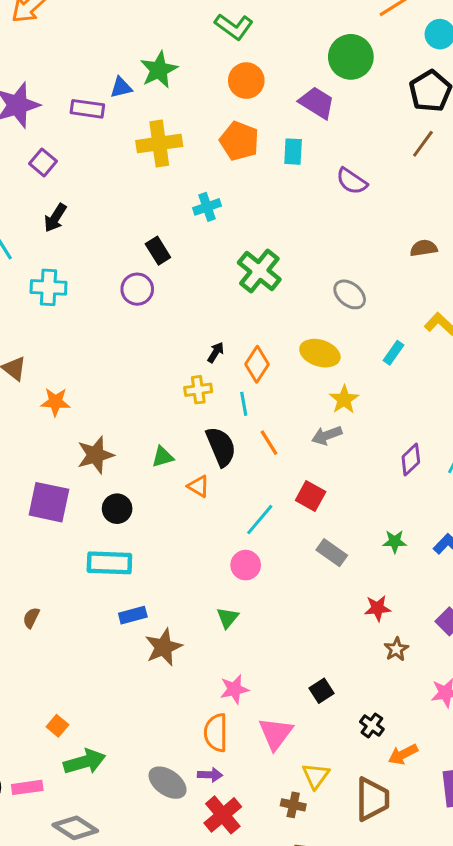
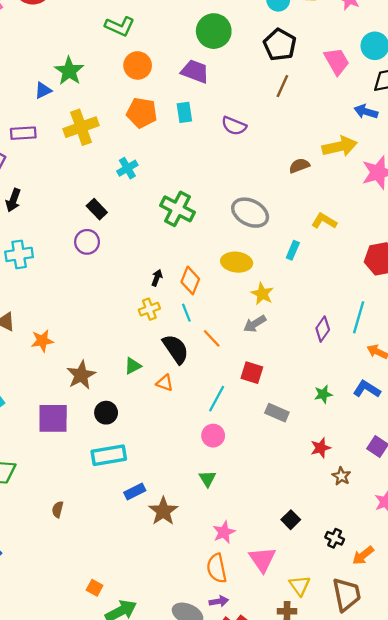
purple rectangle: (87, 109) -> (23, 133), moved
gray ellipse: (350, 294) -> (250, 213), size x1.4

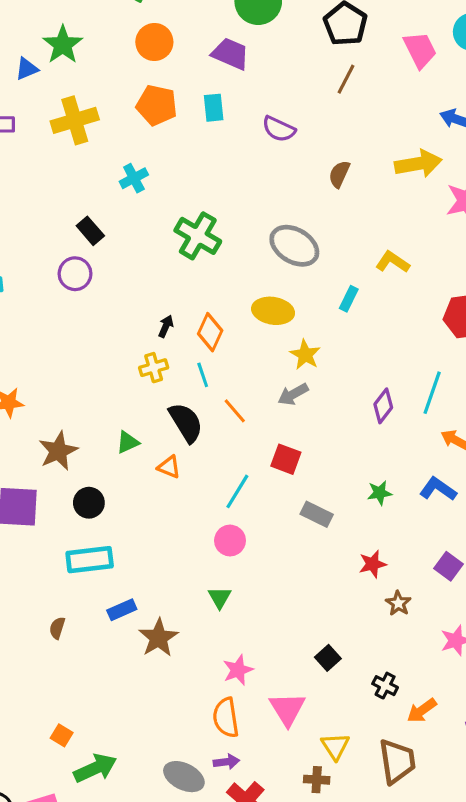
brown semicircle: (299, 166) -> (339, 174), moved, turned -48
brown semicircle: (58, 509) -> (57, 628), moved

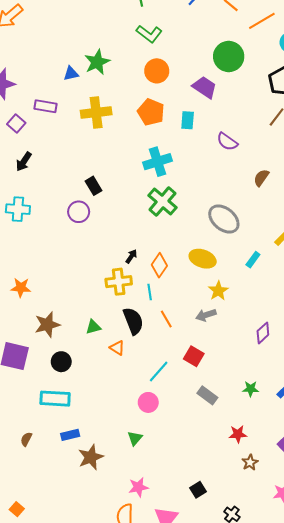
cyan cross: (134, 178) -> (158, 162), moved, size x1.5
yellow cross: (154, 368) -> (119, 282), size x1.4

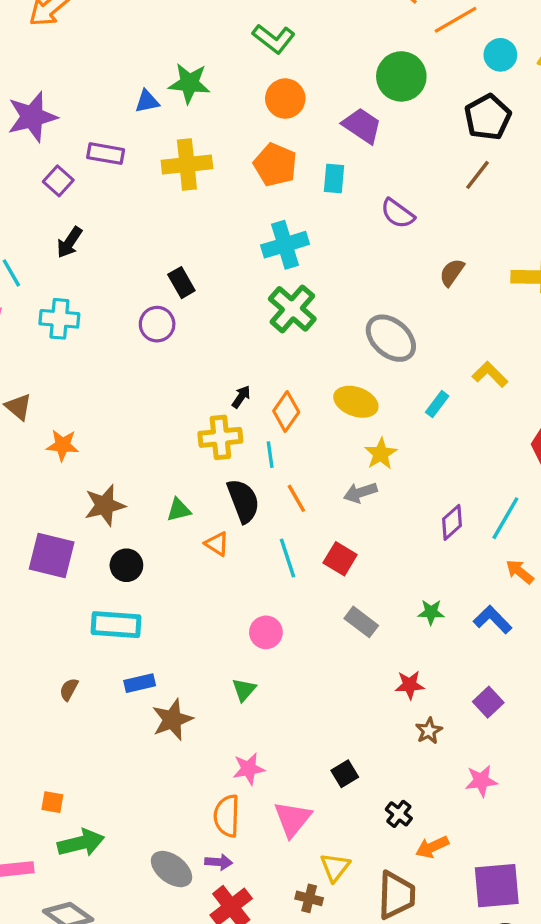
green star: (97, 62) -> (189, 83), turned 30
cyan line: (159, 371) -> (288, 558), moved, turned -60
orange square: (17, 509) -> (52, 802), turned -32

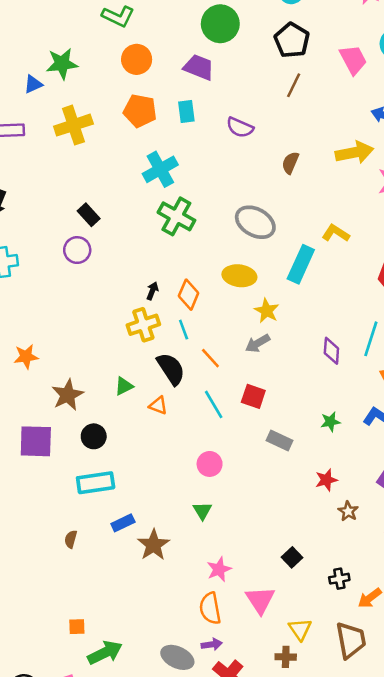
cyan rectangle: (437, 404) -> (301, 264), size x1.8
purple diamond: (452, 522) -> (331, 351), turned -32
black cross: (399, 814) -> (339, 579), turned -36

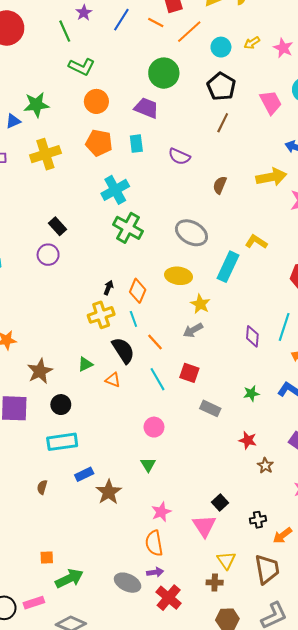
red star: (326, 480) -> (248, 440), turned 30
pink triangle: (260, 600) -> (204, 526), moved

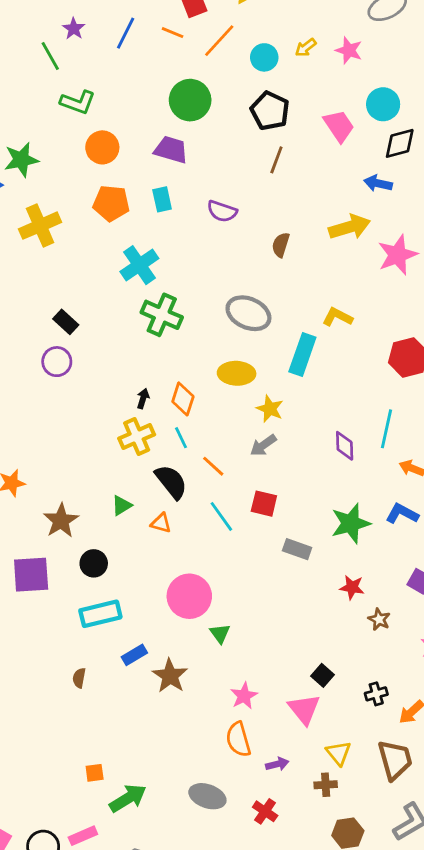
green star: (251, 393) -> (351, 523), size x1.8
pink circle: (154, 427) -> (189, 596), moved, size x1.6
purple arrow: (155, 572) -> (277, 764), moved
red cross: (169, 598) -> (265, 811), size x0.7

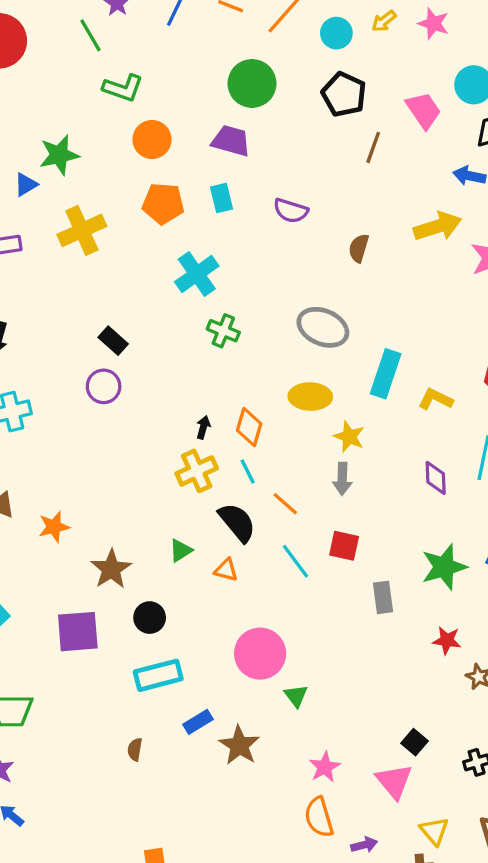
brown line: (276, 160) -> (373, 147), moved
green cross: (162, 315) -> (223, 331), size x0.7
yellow L-shape: (337, 317) -> (435, 399), moved
gray arrow: (263, 445) -> (342, 479), turned -52
gray rectangle: (297, 549) -> (383, 597), turned 64

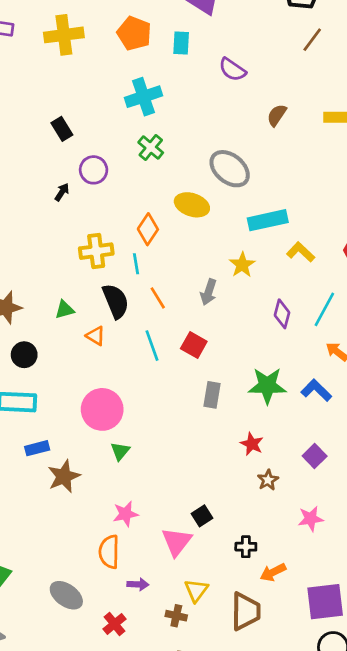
cyan rectangle: (386, 374) -> (268, 220), turned 42
purple circle: (104, 386) -> (94, 170), moved
yellow ellipse: (310, 397) -> (192, 205), moved
black arrow: (203, 427) -> (62, 192), moved
yellow star: (349, 437) -> (242, 265), moved

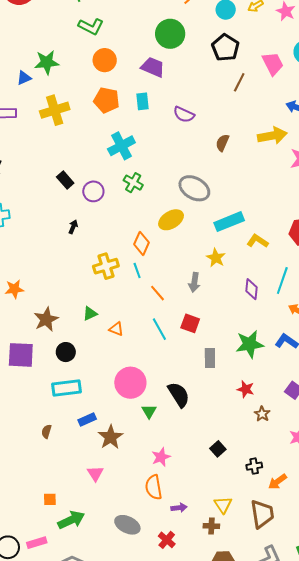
purple circle: (94, 170) -> (93, 191), moved
yellow ellipse: (192, 205) -> (171, 220), turned -40
black semicircle: (116, 301) -> (179, 395), moved
pink triangle: (177, 542) -> (95, 473), moved, size x0.7

